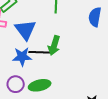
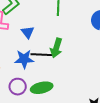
blue triangle: (25, 30) -> (28, 32), size x0.6

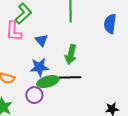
black line: (42, 55) -> (70, 77), moved
green ellipse: (42, 88) -> (48, 82), moved

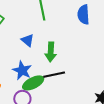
blue triangle: (41, 40) -> (28, 40), moved
blue star: (39, 67) -> (22, 70), turned -30

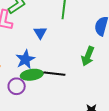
green arrow: (51, 52) -> (88, 56), moved

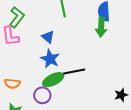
green arrow: (88, 56) -> (101, 27), moved
blue star: (25, 59) -> (50, 59), moved

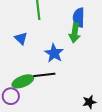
blue star: (50, 59) -> (54, 53), moved

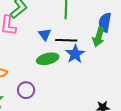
black line: (44, 75) -> (66, 40), moved
green ellipse: (23, 81) -> (48, 59), moved

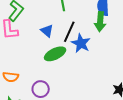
black line: (66, 40) -> (69, 32), turned -55

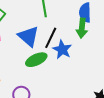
blue triangle: (47, 31) -> (28, 36), size x1.6

